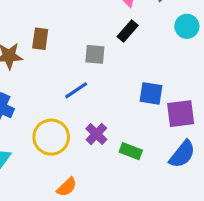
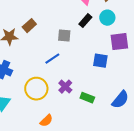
cyan circle: (187, 26) -> (107, 18), moved
brown rectangle: (40, 39) -> (29, 26), turned 40
purple square: (181, 114) -> (119, 42), moved

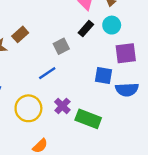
gray square: (64, 36) -> (61, 46), turned -32
green rectangle: (87, 98) -> (88, 119), size x1.5
blue semicircle: (120, 100) -> (127, 90), moved, turned 48

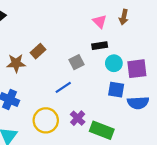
cyan circle: (112, 25) -> (114, 63), moved
black rectangle: (86, 29) -> (100, 46), turned 40

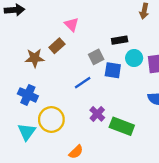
pink triangle: (100, 21) -> (71, 24), moved
blue square: (116, 90) -> (113, 70), moved
yellow circle: (46, 120) -> (51, 120), moved

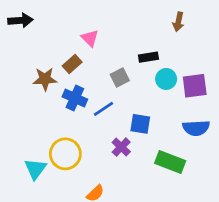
blue square: (113, 70) -> (140, 124), moved
blue cross: (28, 95) -> (75, 98), moved
green rectangle: (122, 126) -> (170, 162), moved

